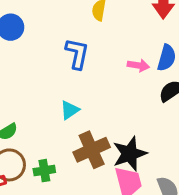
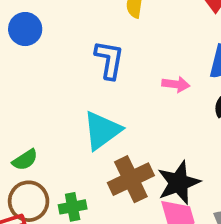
pink arrow: (138, 65) -> (176, 84), moved
cyan triangle: (70, 110) -> (102, 130), size x1.6

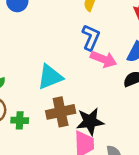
blue L-shape: (109, 60) -> (91, 37), moved
pink arrow: (176, 84) -> (104, 59), size x1.5

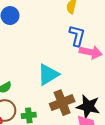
black star: (90, 121) -> (88, 106), turned 30

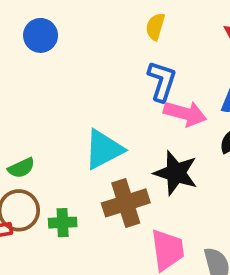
black star: (88, 106) -> (176, 173), moved

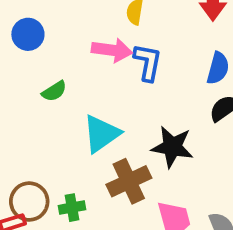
pink arrow: (185, 113) -> (112, 50), moved
green semicircle: (21, 168) -> (54, 91), moved

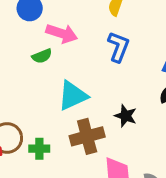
pink arrow: (112, 50) -> (62, 33), moved
black star: (172, 147) -> (126, 116), size x0.7

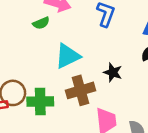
green cross: (39, 149) -> (40, 102), size x1.5

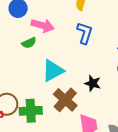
brown cross: (81, 90) -> (65, 100), turned -30

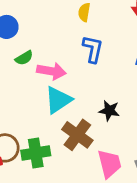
pink arrow: (43, 26) -> (51, 71), moved
green semicircle: (29, 43) -> (24, 58), moved

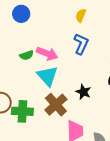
green semicircle: (24, 58) -> (27, 55), moved
cyan triangle: (58, 100) -> (47, 76), turned -50

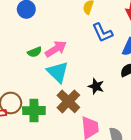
blue L-shape: (81, 44) -> (102, 33), moved, turned 135
pink arrow: (47, 54) -> (56, 49), turned -50

